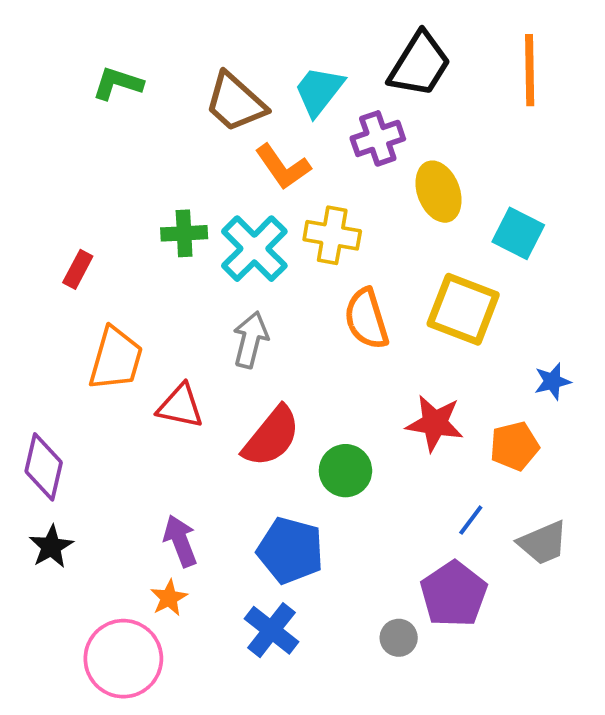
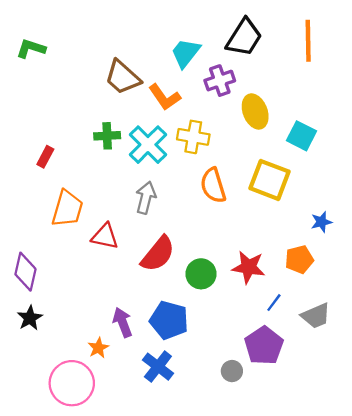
green L-shape: (118, 83) -> (31, 49), moved
brown trapezoid: (235, 102) -> (123, 77), moved
red star: (435, 423) -> (248, 267), moved
purple arrow: (180, 541) -> (123, 322), moved

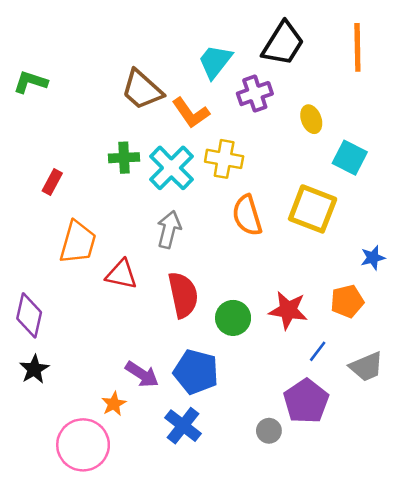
green L-shape: (31, 49) -> (30, 82), moved
yellow ellipse: (255, 111) -> (311, 119), moved, size x0.7
red semicircle: (158, 254) -> (183, 295), turned -51
purple arrow: (123, 322) -> (142, 374), turned 144

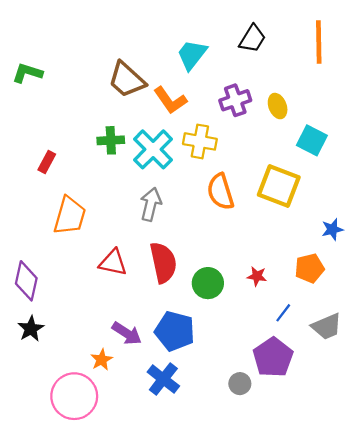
black trapezoid: (283, 44) -> (252, 39), size x0.7
purple cross: (255, 94) -> (235, 100), moved
red triangle: (121, 274) -> (113, 263), moved
red star: (288, 310) -> (257, 276), size x0.6

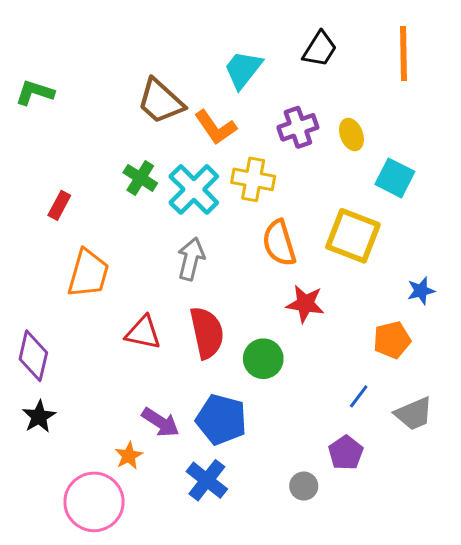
green cross: (111, 140) -> (140, 178), turned 35
red star: (257, 276) -> (305, 304), moved, size x1.5
purple pentagon: (273, 357) -> (346, 453), size x0.7

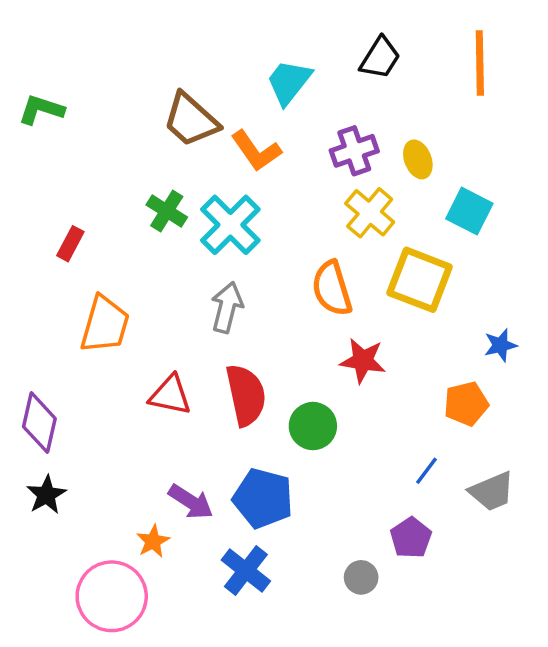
yellow cross: (253, 179) -> (370, 213), moved, turned 30

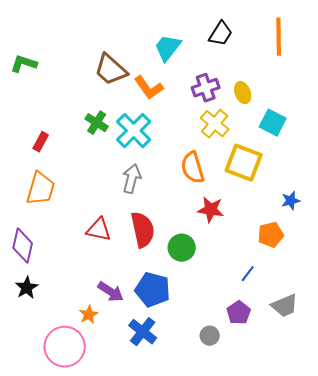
orange trapezoid: (105, 325) -> (41, 189), moved
gray trapezoid: (492, 491) -> (285, 306), moved

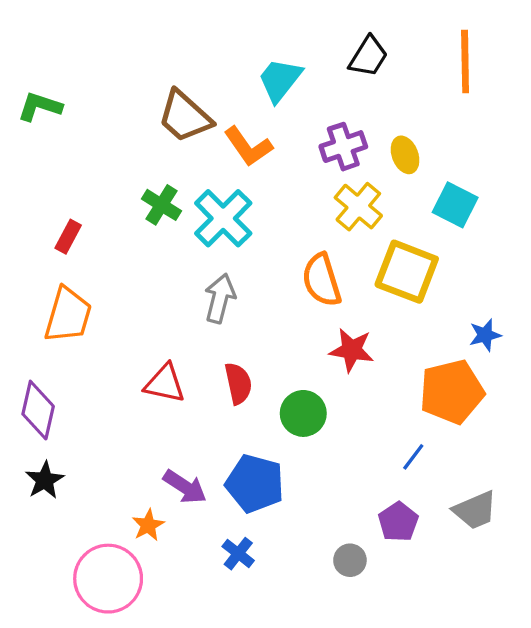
red semicircle: (143, 230) -> (238, 383), size x0.7
orange pentagon: (271, 235) -> (452, 392), size x1.5
blue cross: (143, 332) -> (238, 554), size x0.7

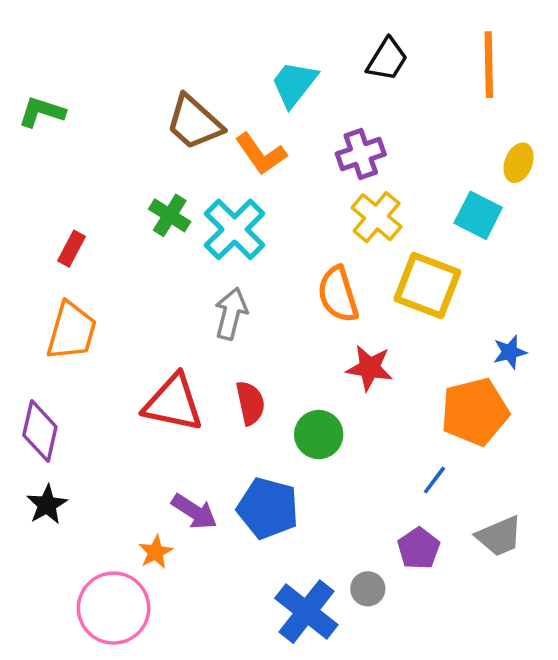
yellow ellipse: (405, 155) -> (519, 163), moved, turned 42
red triangle: (165, 383) -> (173, 403), size x1.4
blue cross: (238, 554) -> (306, 612), moved, size x1.8

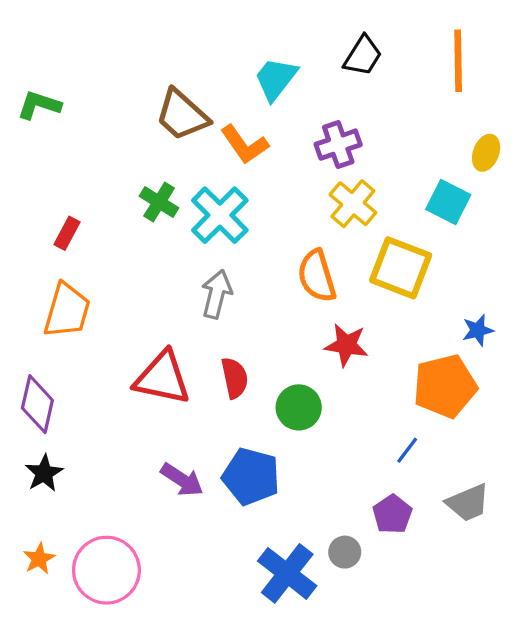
orange star: (156, 552) -> (39, 559), moved

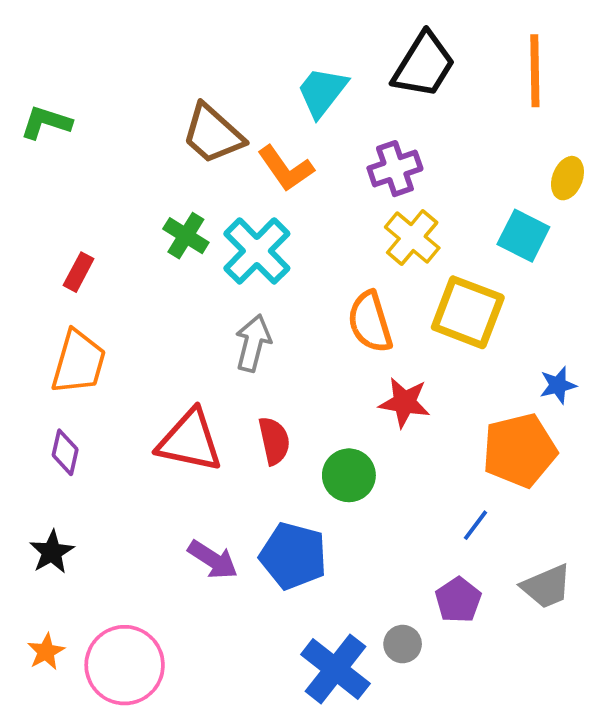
black trapezoid: (363, 56) -> (424, 65), size x1.4
purple diamond: (37, 404) -> (65, 452), moved, size x0.7

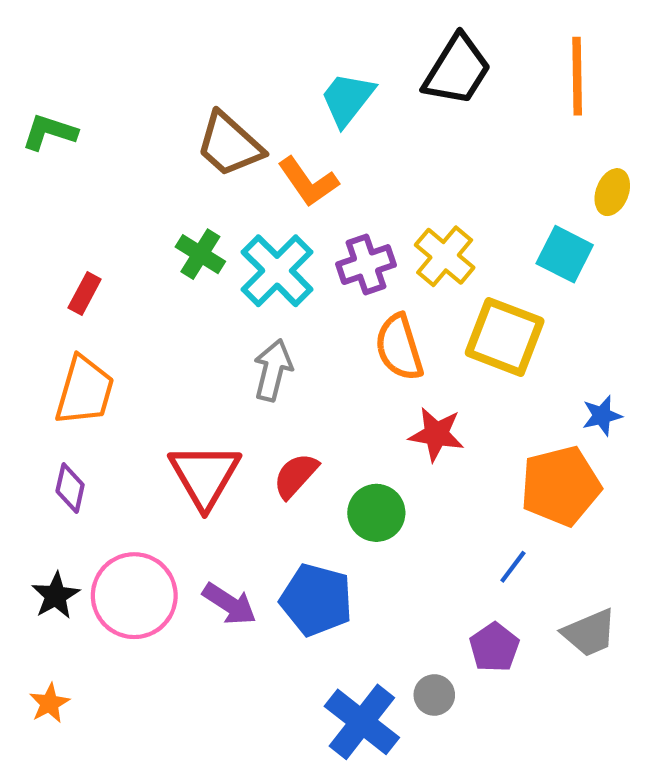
purple cross: (395, 169) -> (366, 265), moved
red triangle: (190, 441) -> (205, 476), turned 48
red semicircle: (274, 441) -> (296, 476), turned -126
pink circle: (125, 665) -> (134, 596), moved

